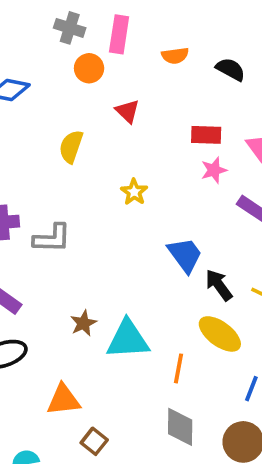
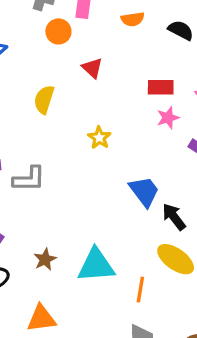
brown star: (83, 323) -> (45, 259), moved

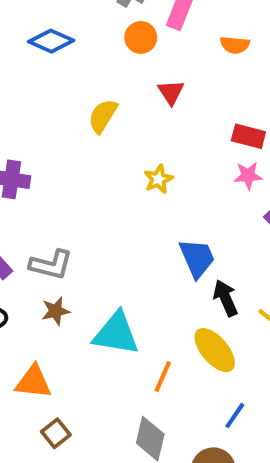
gray L-shape: (29, 179) -> (51, 265), moved

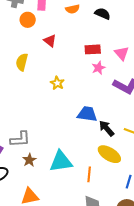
blue trapezoid: (197, 258) -> (87, 114), turned -40

